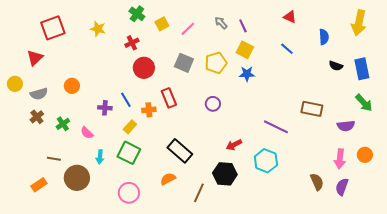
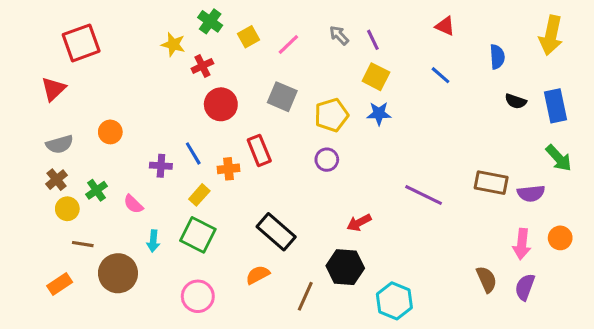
yellow star: (98, 29) -> (173, 44), moved
yellow pentagon: (216, 63) -> (331, 115), moved
yellow circle: (15, 84) -> (67, 209), moved
brown rectangle: (312, 109) -> (491, 183), moved
cyan hexagon: (266, 161) -> (394, 301), moved

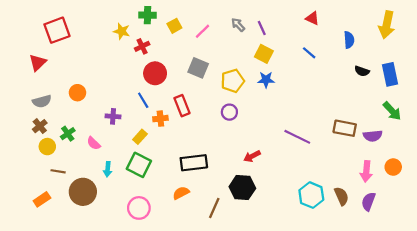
green cross: (210, 21) -> (148, 15), turned -35
blue line: (193, 153) -> (143, 100), moved
black rectangle: (276, 232) -> (194, 163), turned -48
cyan hexagon: (394, 301) -> (311, 195), moved

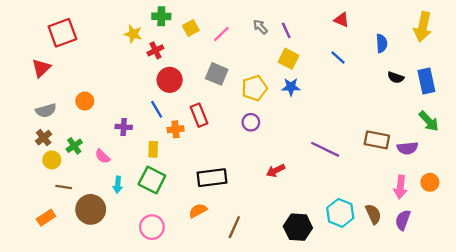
yellow rectangle: (140, 137) -> (153, 149), turned -40
black hexagon: (242, 188) -> (298, 227), moved

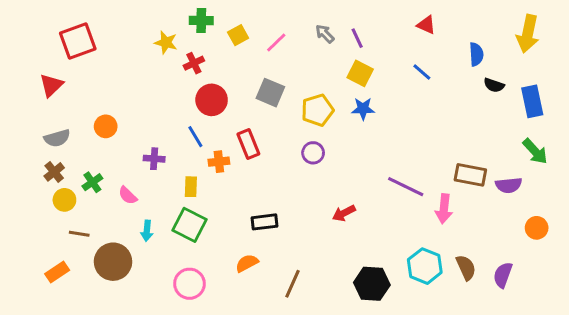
black semicircle: (396, 78) -> (494, 85), moved
black rectangle: (212, 178) -> (264, 222), size x0.7
pink arrow: (400, 187) -> (444, 209), moved

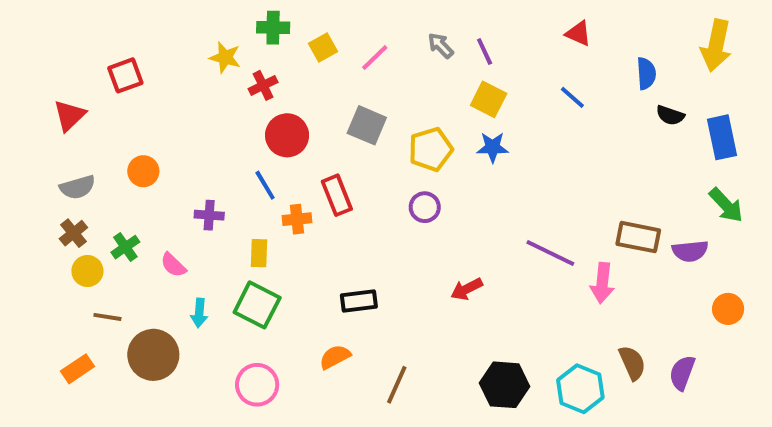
red square: (78, 41) -> (125, 75), moved, size x0.7
cyan hexagon: (425, 266) -> (580, 389), moved

